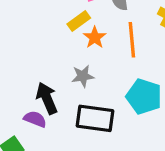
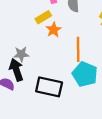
orange line: (132, 40) -> (78, 49), moved
gray star: (83, 76) -> (21, 54), moved

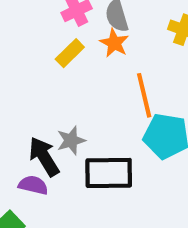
orange star: (54, 30) -> (114, 43), moved
gray star: (21, 54) -> (71, 140), moved

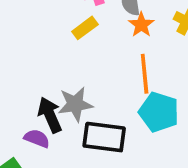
orange star: (114, 43) -> (141, 25), moved
gray star: (71, 140) -> (75, 104), size x1.4

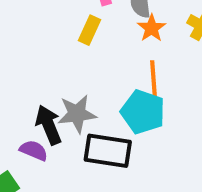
yellow rectangle: (85, 28) -> (89, 30), turned -30
cyan pentagon: (159, 112) -> (143, 112), moved

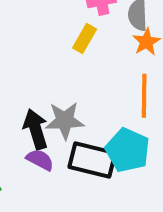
cyan pentagon: (143, 112) -> (128, 150), moved
purple semicircle: (34, 150) -> (40, 160), moved

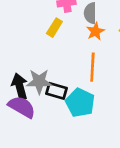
purple semicircle: (40, 160) -> (22, 107), size x1.5
black rectangle: (92, 160) -> (56, 91), moved, size x0.7

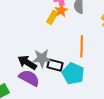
orange star: (95, 31) -> (61, 10), moved
black arrow: (20, 86) -> (27, 63), turned -42

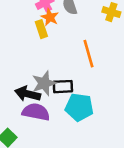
yellow rectangle: (52, 17) -> (41, 29), turned -32
cyan pentagon: (73, 74) -> (79, 107), moved

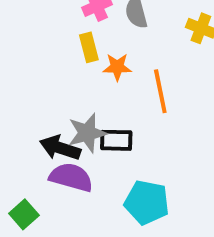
orange star: (50, 17) -> (117, 67), moved, turned -30
cyan pentagon: (79, 107) -> (147, 202), moved

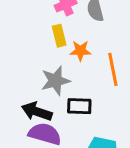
gray star: (87, 133) -> (55, 81), moved

